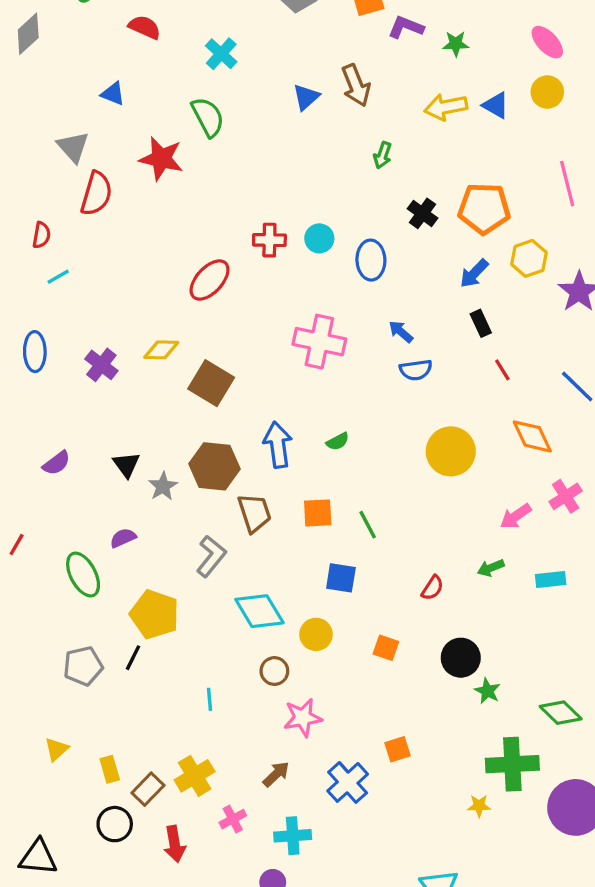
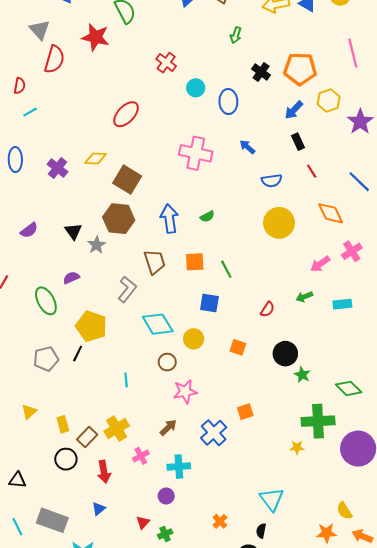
red cross: (269, 240) -> (166, 63), moved, turned 36
blue semicircle: (416, 370) -> (272, 181), moved
brown hexagon: (215, 466) -> (119, 219), moved
black triangle: (38, 857) -> (17, 480), size x0.7

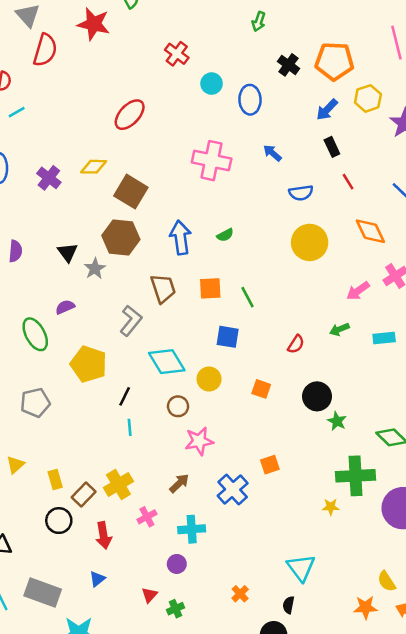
purple semicircle: (29, 230) -> (15, 251), turned -48
black line: (78, 354) -> (125, 396), moved

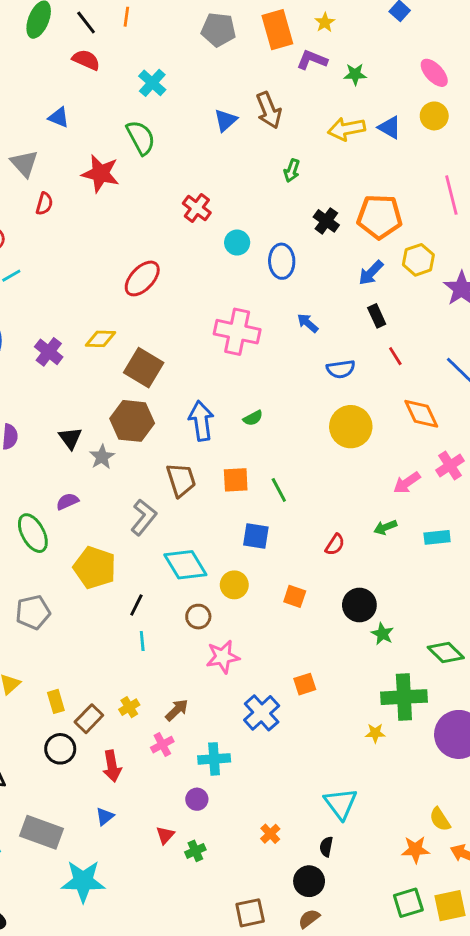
red semicircle: (45, 50) -> (44, 204), size x0.6
brown arrow: (179, 483) -> (177, 710), moved
yellow cross: (118, 485) -> (129, 707), size x0.6

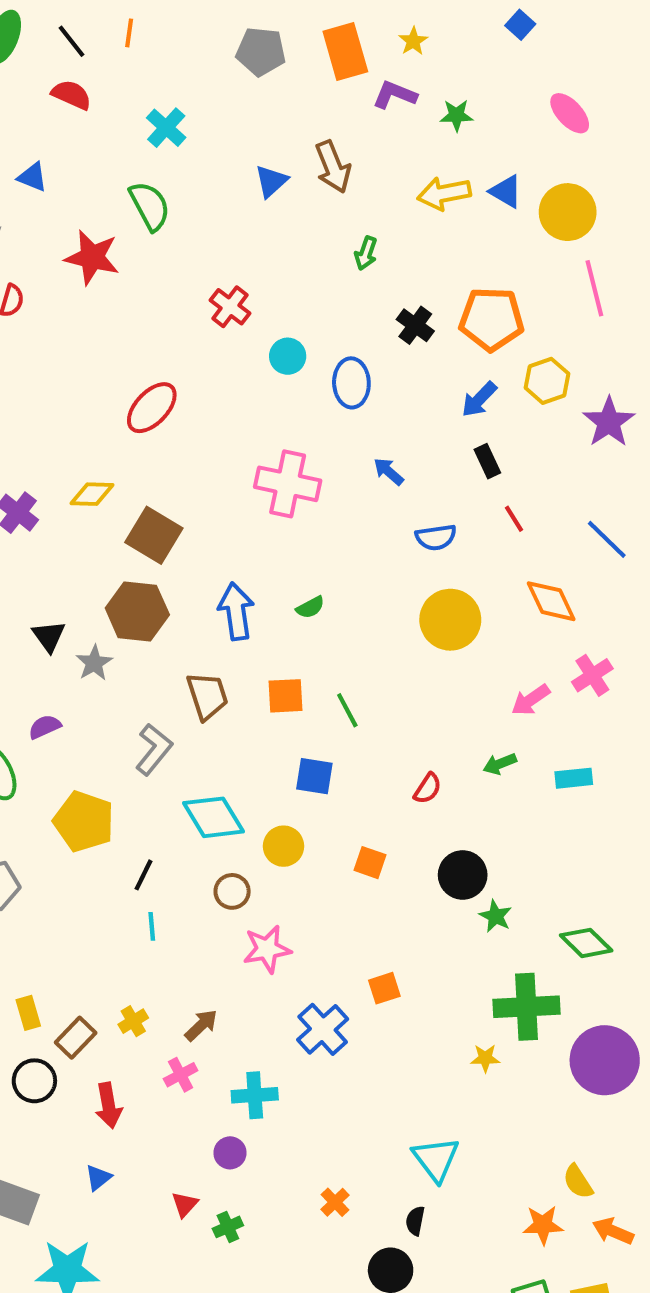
yellow circle: (434, 116) -> (568, 212), moved, size x1.4

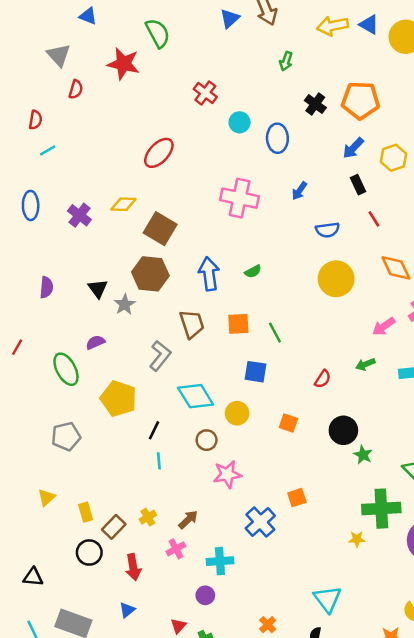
yellow hexagon: (547, 381) -> (394, 158), moved
blue arrow: (389, 471) -> (299, 191), turned -96

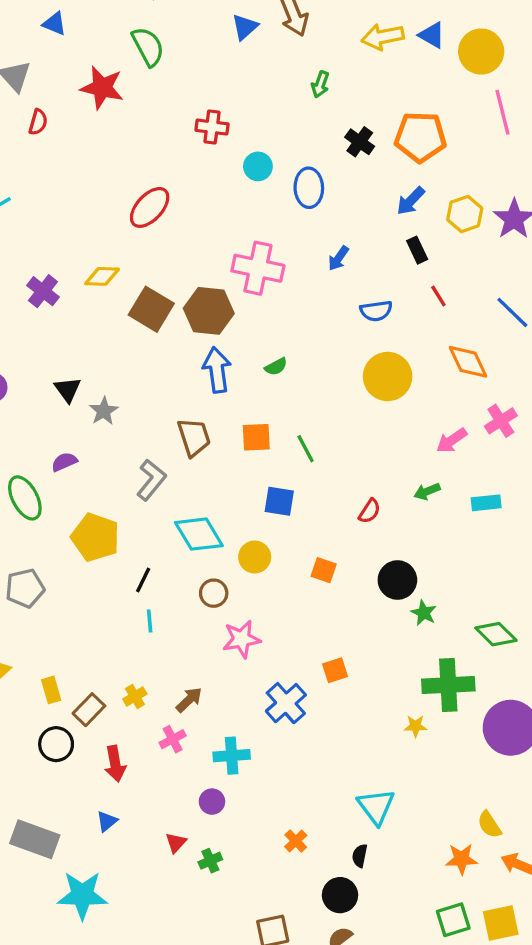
red cross: (205, 93) -> (212, 127), turned -30
brown hexagon: (150, 274) -> (209, 311), moved

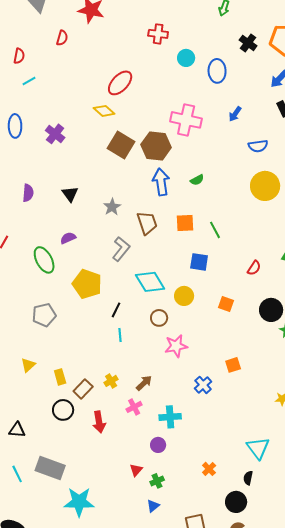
red semicircle: (38, 122) -> (62, 38), moved
yellow diamond: (102, 276) -> (104, 111), moved, turned 40
gray star: (104, 411) -> (112, 207), moved
blue cross: (286, 703) -> (203, 385), size x0.7
blue triangle: (107, 821) -> (153, 506), moved

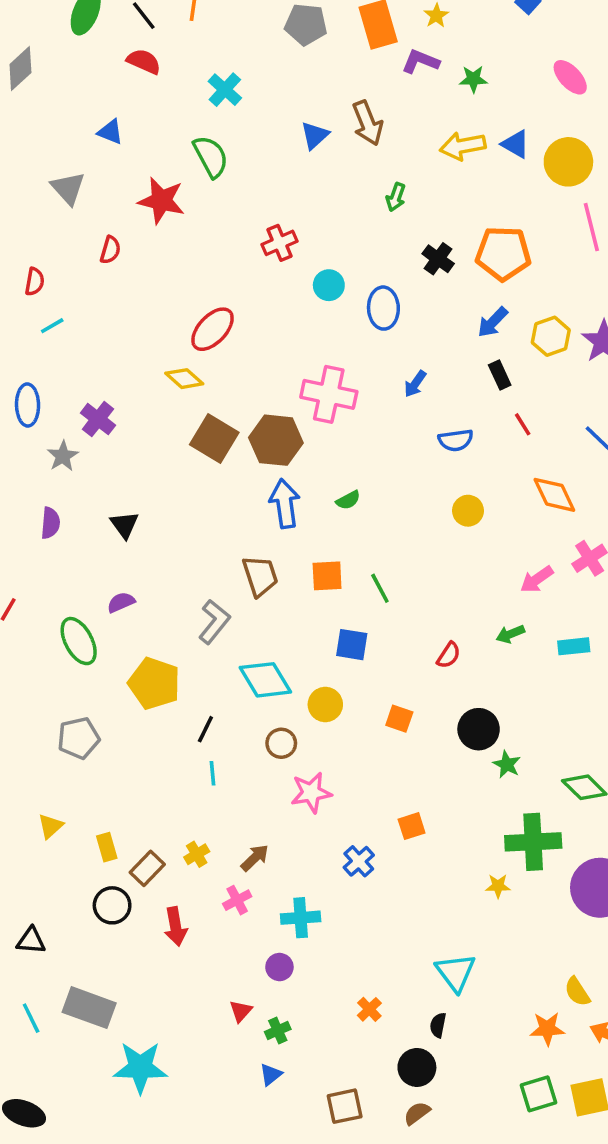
red cross: (158, 34) -> (279, 243), turned -30
yellow circle: (265, 186) -> (468, 511), size x0.6
gray star: (112, 207) -> (63, 456), moved

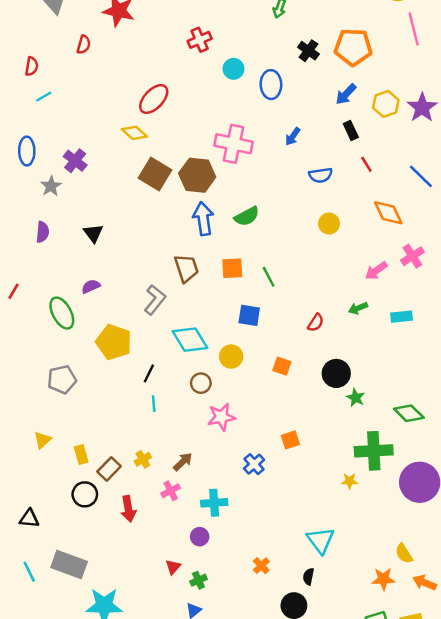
green semicircle: (348, 500) -> (247, 216), size x1.5

